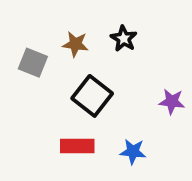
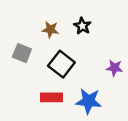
gray square: (33, 63) -> (22, 53), moved
blue star: (133, 152) -> (89, 101), size x1.5

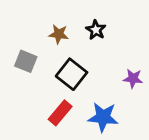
red rectangle: (52, 97) -> (60, 113), turned -50

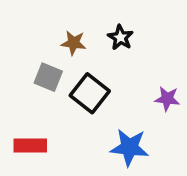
gray square: (26, 61) -> (48, 77), moved
red rectangle: (60, 113) -> (30, 146), moved, turned 50

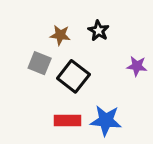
purple star: (167, 99) -> (137, 66), moved
red rectangle: (30, 146) -> (68, 121), moved

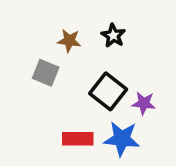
purple star: (137, 66) -> (144, 103), moved
black square: (73, 76) -> (108, 91), moved

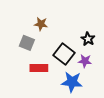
black star: (113, 36) -> (88, 39), moved
red rectangle: (78, 139) -> (39, 68), moved

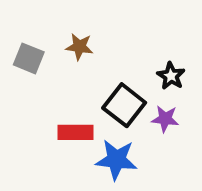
gray square: (27, 43) -> (29, 58), moved
blue star: (72, 82) -> (116, 160), moved

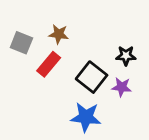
black star: (171, 76) -> (126, 56), turned -30
red rectangle: (76, 132) -> (49, 64), moved, turned -50

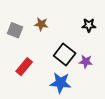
black star: (126, 56) -> (89, 25), moved
red rectangle: (49, 64) -> (24, 67), moved

